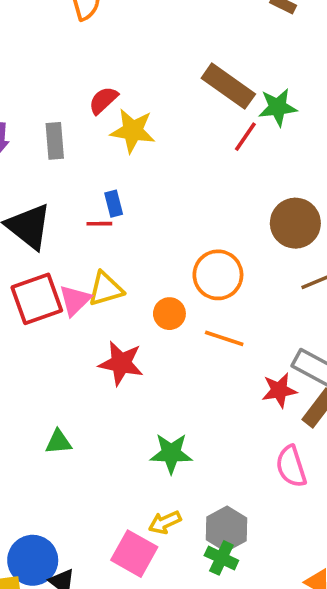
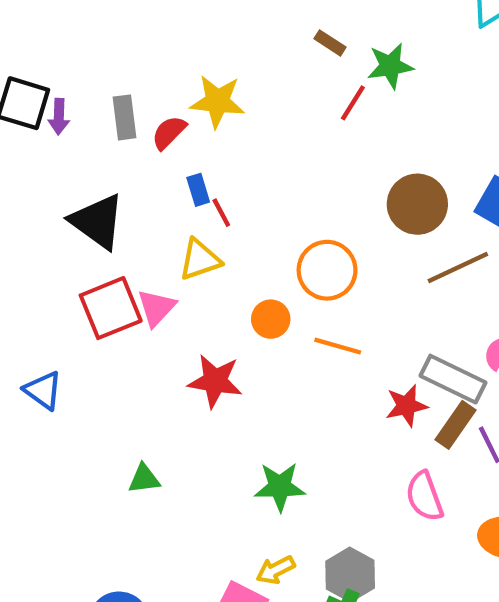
brown rectangle: (228, 86) -> (330, 43), size x0.5
red semicircle: (103, 100) -> (169, 132), moved
red line: (99, 224) -> (221, 213), moved, turned 65
yellow triangle: (106, 289) -> (200, 260), moved

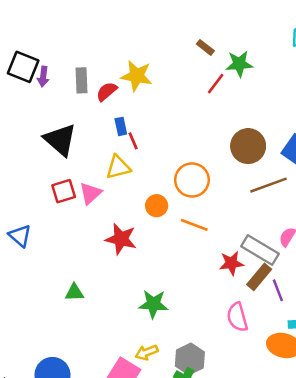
red square: (111, 308) -> (64, 191), size x0.7

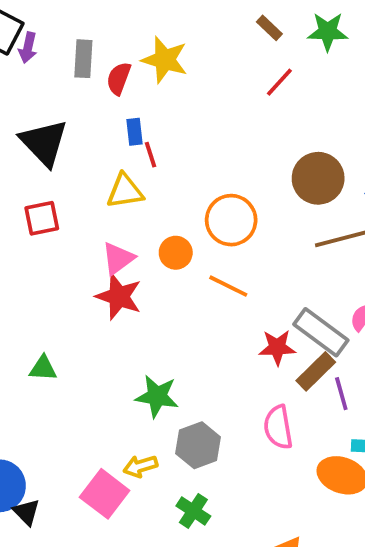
green star: (239, 64) -> (328, 32), moved
red semicircle: (107, 91) -> (119, 78), turned -35
pink triangle: (90, 193) -> (118, 258), moved
gray hexagon: (190, 359) -> (198, 445), moved

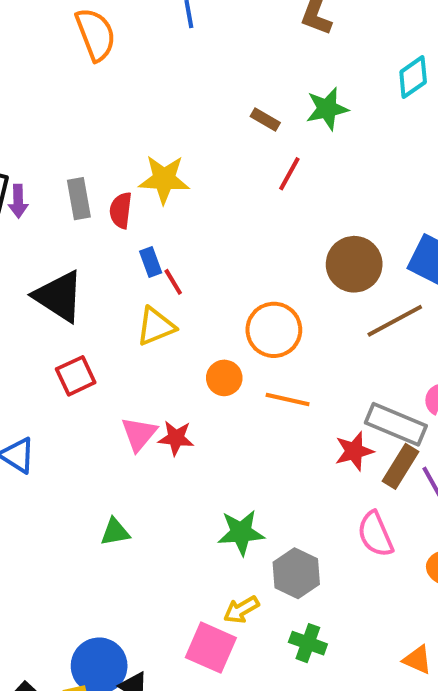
pink triangle: (118, 258) -> (139, 434), moved
red star: (119, 297) -> (176, 438), size x0.7

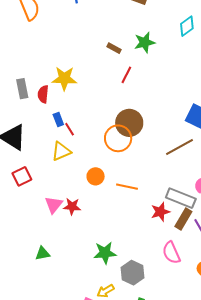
brown circle: (354, 264) -> (129, 123), moved
orange circle: (274, 330) -> (118, 138), moved

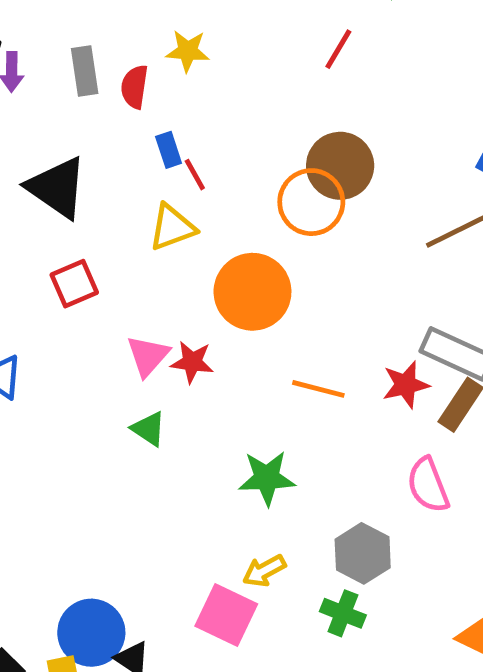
yellow star: (64, 78) -> (188, 51), size x0.7
orange circle: (96, 176) -> (252, 292), size x1.8
orange line: (127, 187) -> (318, 389), moved
green triangle: (43, 253) -> (149, 429), moved, turned 42
gray hexagon: (133, 273) -> (363, 553), moved

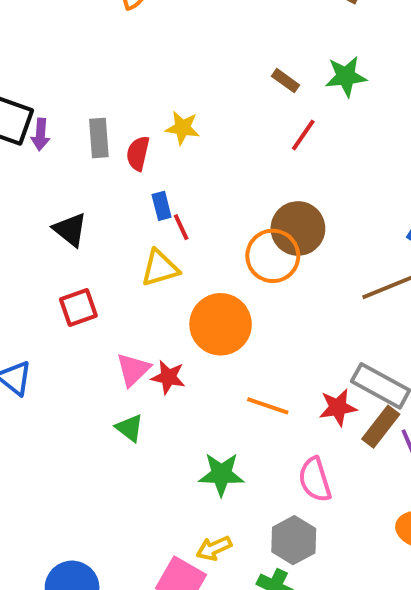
black triangle: (57, 188) -> (70, 230), size x0.7
pink semicircle: (428, 485) -> (315, 480), moved

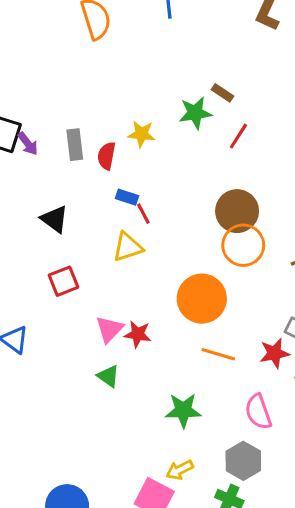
green star: (346, 76) -> (195, 113), moved
purple arrow: (40, 134) -> (28, 144), turned -40
blue rectangle: (162, 206) -> (127, 197), turned -55
orange circle: (273, 256) -> (243, 245), moved
orange circle: (221, 324) -> (202, 299), moved

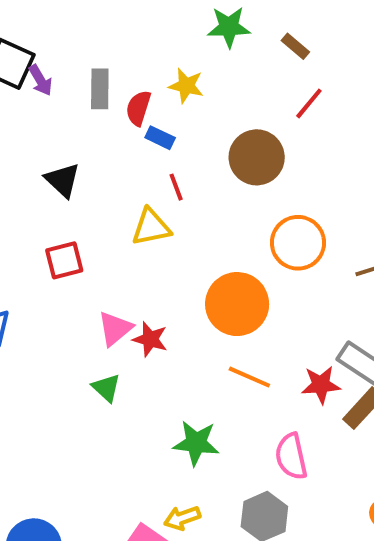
green star: (195, 113) -> (229, 27), moved
blue rectangle: (127, 197) -> (160, 138), moved
brown circle: (237, 211) -> (257, 157), moved

